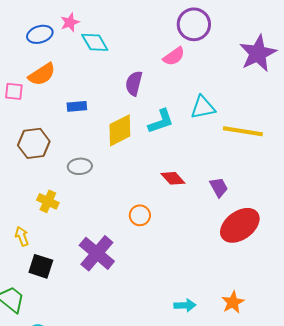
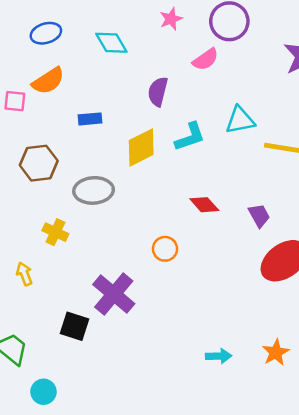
pink star: (70, 22) -> (171, 19), moved
gray ellipse: (80, 166) -> (94, 190), size x1.4
black square: (41, 266) -> (74, 326), moved

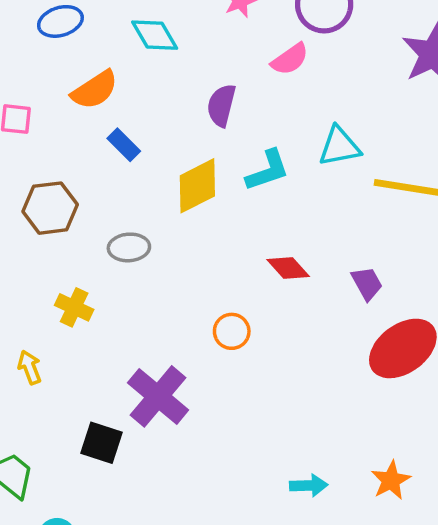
orange semicircle: (48, 81) -> (95, 90), moved
blue rectangle: (90, 119) -> (124, 145), turned 50
gray ellipse: (94, 190) -> (129, 247), size x0.7

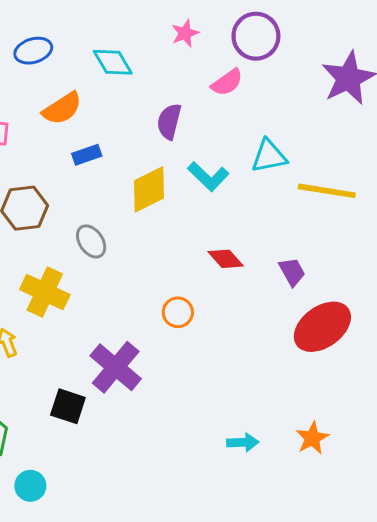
blue rectangle: (124, 145) -> (87, 155), turned -64
cyan L-shape: (268, 170) -> (208, 176), turned 63
gray ellipse: (129, 247) -> (91, 241), turned 60
yellow cross: (74, 307) -> (45, 292), size x1.5

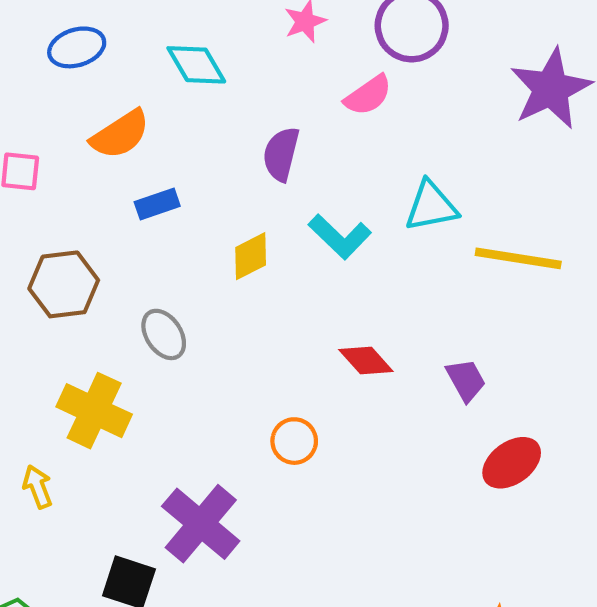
yellow diamond: (149, 189) -> (251, 256), size x0.7
red ellipse: (322, 327) -> (512, 463), size x0.7

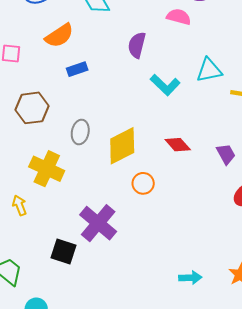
pink semicircle: (368, 95) -> (179, 17), turned -130
yellow diamond: (251, 256) -> (122, 146), moved, size x1.6
gray ellipse: (164, 334) -> (80, 132), turned 45

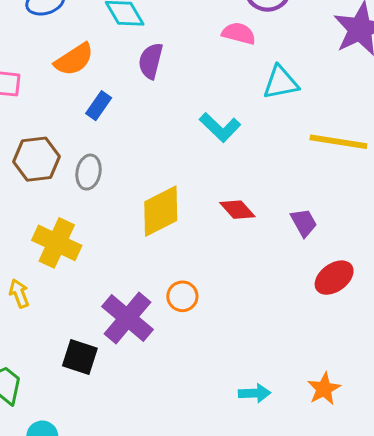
purple semicircle: (137, 45) -> (151, 61), moved
blue rectangle: (77, 69) -> (99, 106), turned -36
cyan triangle: (209, 70) -> (281, 83), moved
gray ellipse: (80, 132) -> (89, 172), moved
orange circle: (143, 183) -> (182, 296), moved

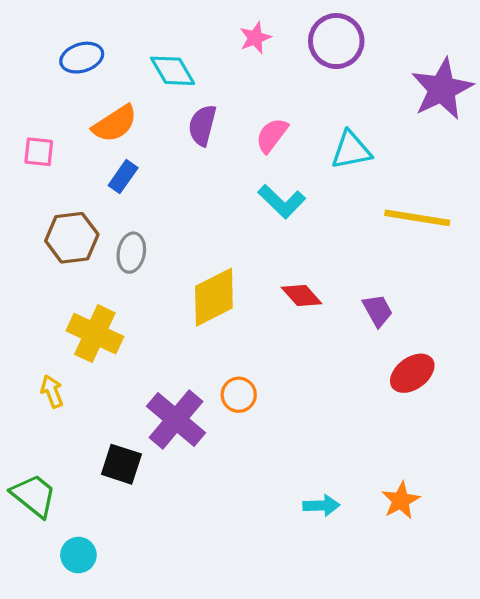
pink semicircle: (239, 33) -> (272, 135), moved, turned -68
blue rectangle: (99, 106) -> (123, 177), moved

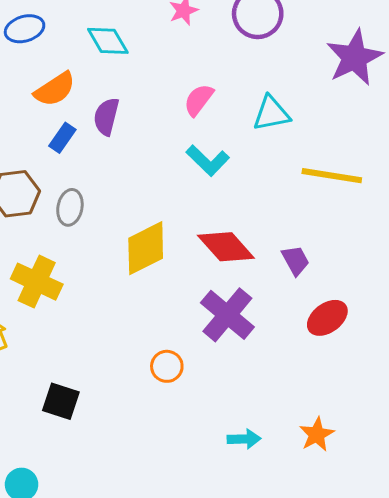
purple semicircle: (202, 125) -> (106, 117), moved
red diamond: (302, 296) -> (226, 247), size x1.5
orange circle: (239, 395) -> (167, 366), moved
purple cross: (176, 420) -> (227, 315), moved

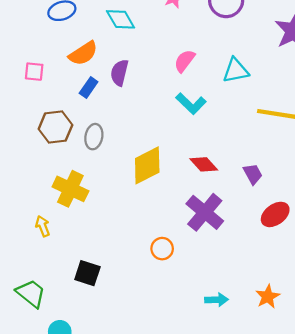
red diamond: (226, 247) -> (204, 164), size x0.7

